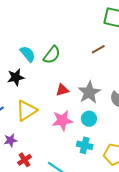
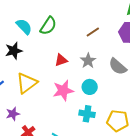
brown line: (98, 49) -> (93, 32), moved
gray star: (89, 92) -> (88, 61), size x0.7

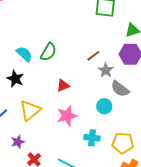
black star: (14, 51) -> (15, 79), turned -30
gray star: (88, 61) -> (106, 70), moved
cyan circle: (90, 87) -> (104, 106), moved

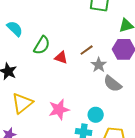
cyan semicircle: (24, 54) -> (15, 29), moved
red triangle: (63, 86) -> (61, 58), moved, turned 40
cyan circle: (104, 106) -> (96, 115), moved

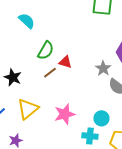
cyan semicircle: (15, 29) -> (27, 21), moved
brown line: (87, 50) -> (50, 73), moved

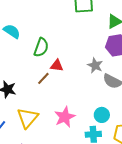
green semicircle: (46, 50) -> (41, 47), moved

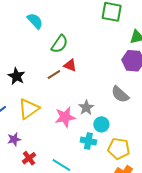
gray star: (95, 65) -> (86, 108), moved

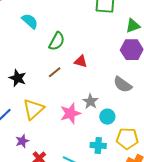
red triangle: (70, 65) -> (81, 61), moved
cyan cross: (88, 141) -> (98, 145), moved

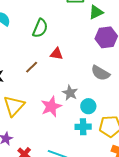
green triangle: (133, 26) -> (96, 12), moved
green semicircle: (57, 41) -> (40, 28), moved
cyan cross: (98, 145) -> (83, 127), moved

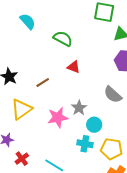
green semicircle: (40, 28) -> (63, 39), turned -96
brown line: (32, 67) -> (43, 82), moved

